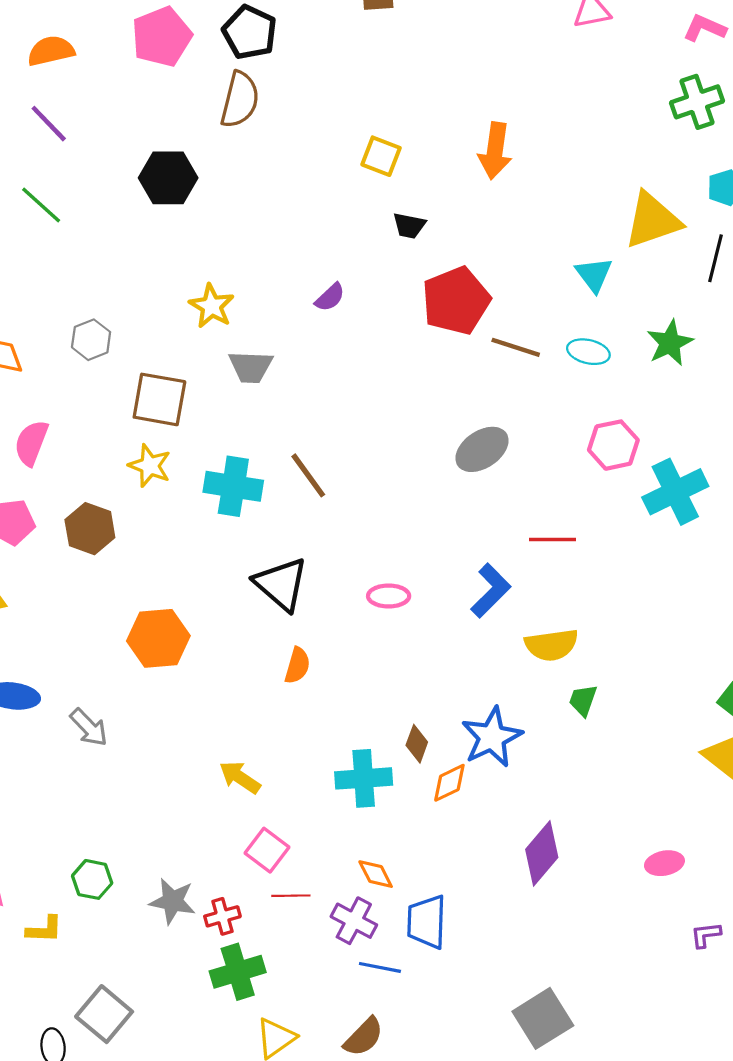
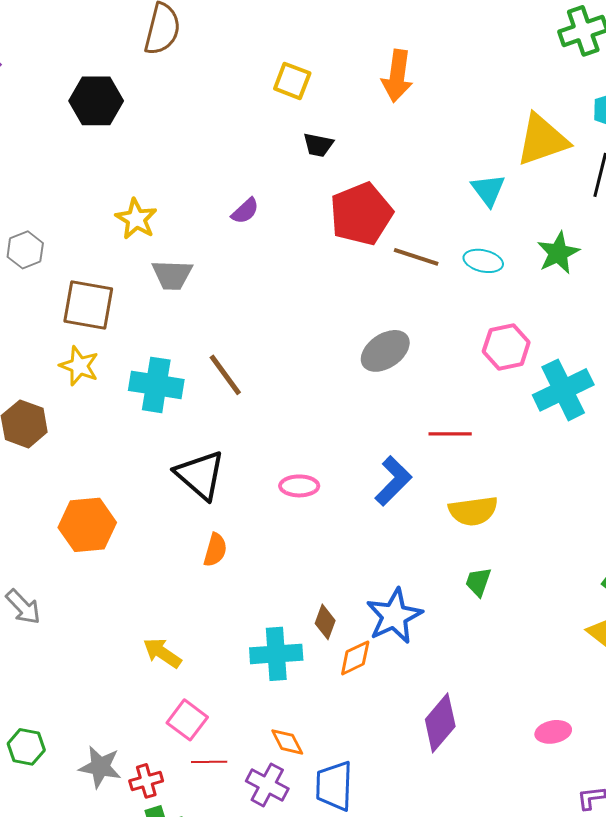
yellow semicircle: (552, 645) -> (473, 511), moved

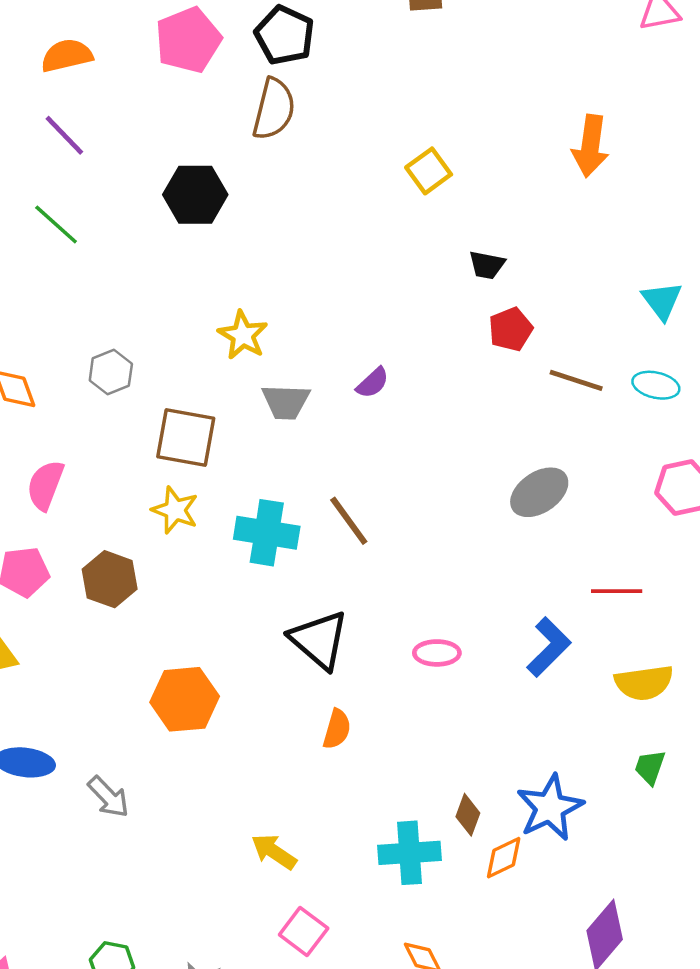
orange arrow: (397, 76) -> (590, 146), moved
yellow square: (292, 81) -> (429, 171), turned 33
black trapezoid: (318, 145) -> (487, 265), moved
purple semicircle: (245, 211) -> (373, 383), moved
red pentagon: (361, 214) -> (511, 329), size x0.6

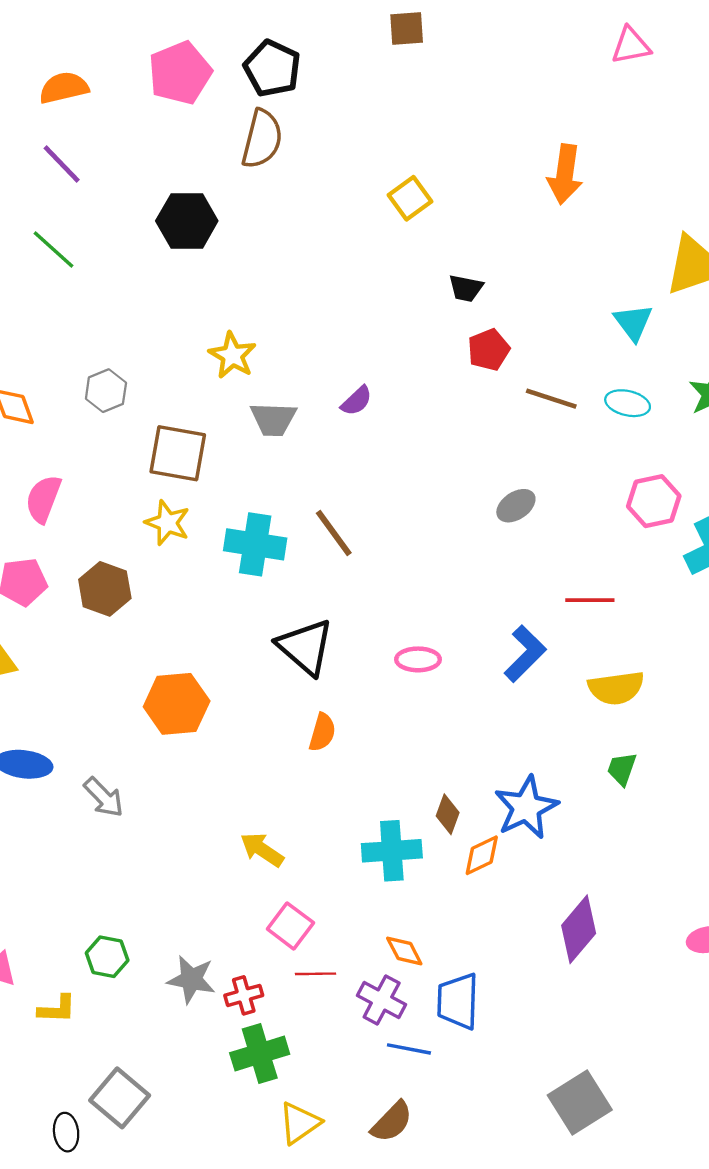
gray ellipse: (539, 492) -> (516, 506), size x0.7

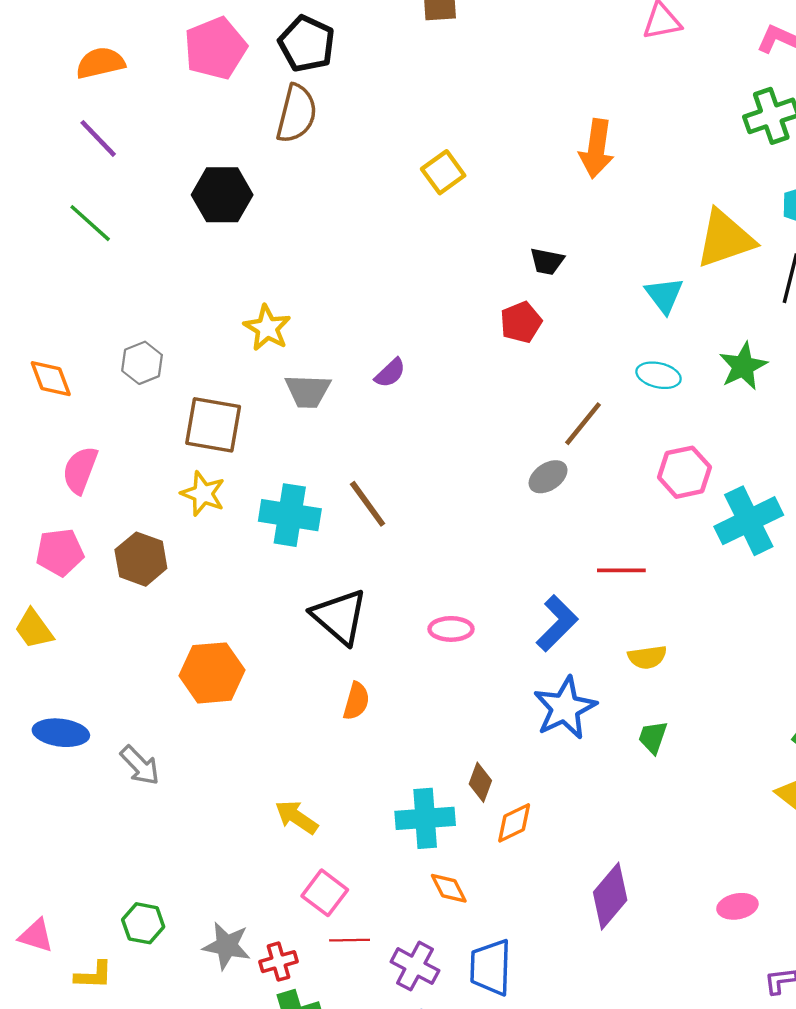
black trapezoid: (466, 288) -> (547, 261), moved
brown line: (551, 399) -> (583, 424), moved, turned -69
yellow semicircle: (616, 688) -> (647, 657), size x0.7
blue star: (526, 807) -> (565, 708), moved
orange diamond: (404, 951) -> (449, 888), moved

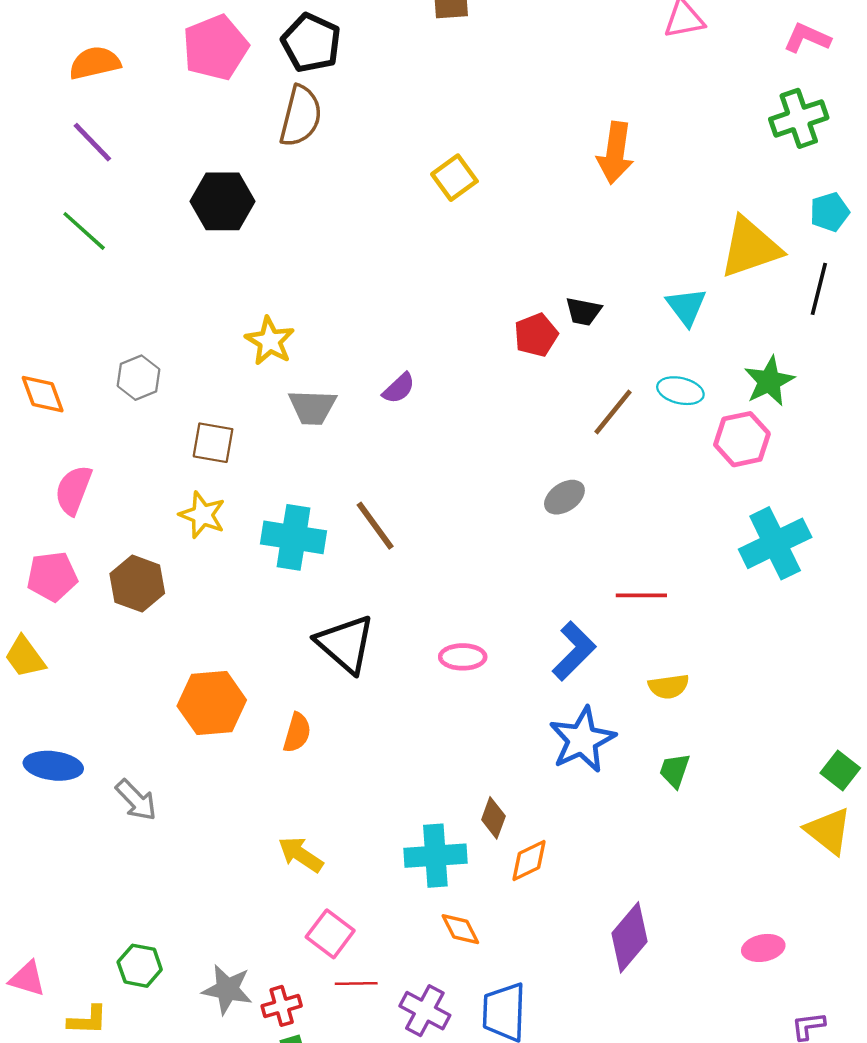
black trapezoid: (547, 261) -> (583, 311), moved
brown line: (583, 424) -> (613, 412), moved
brown square: (213, 425) -> (213, 443), size x0.7
pink hexagon: (684, 472) -> (742, 439), moved
orange semicircle: (356, 701) -> (297, 733), moved

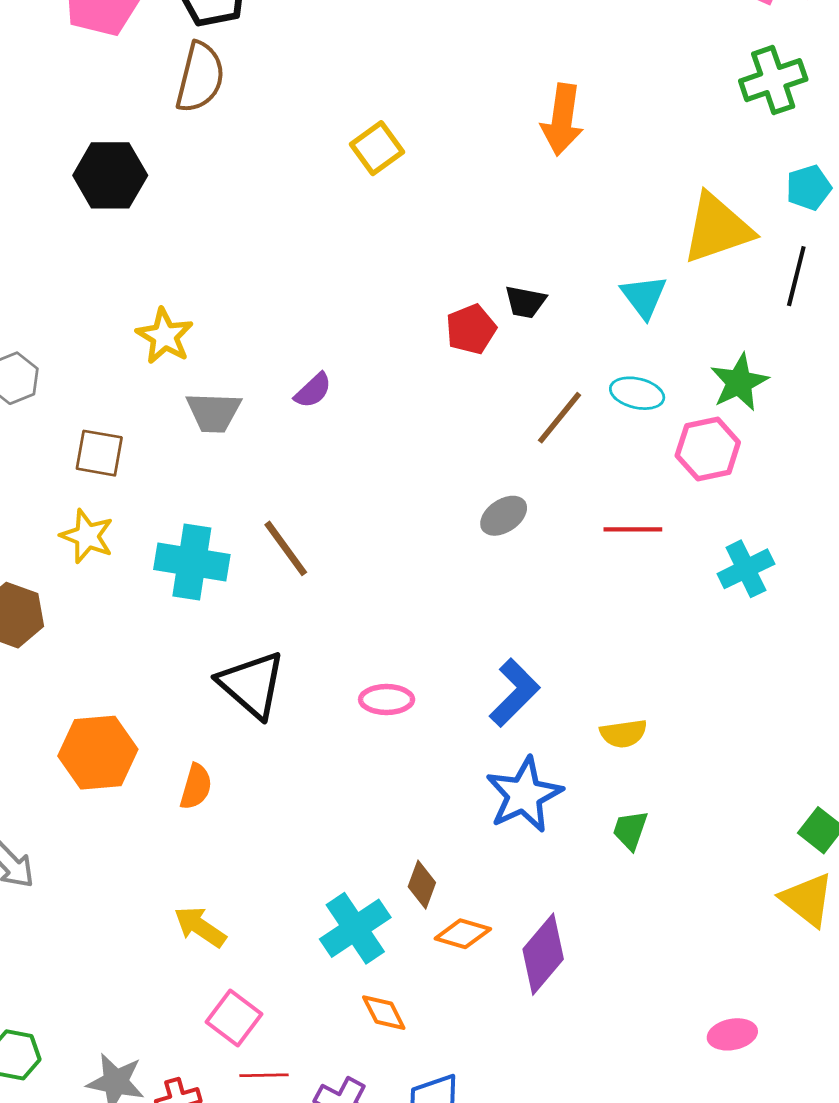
cyan cross: (775, 543) -> (746, 569), size x0.7
red line: (641, 595) -> (633, 529), moved
cyan cross: (435, 856) -> (355, 928), turned -30
orange diamond: (529, 860) -> (463, 934), turned 42
purple diamond: (630, 937) -> (543, 954), moved

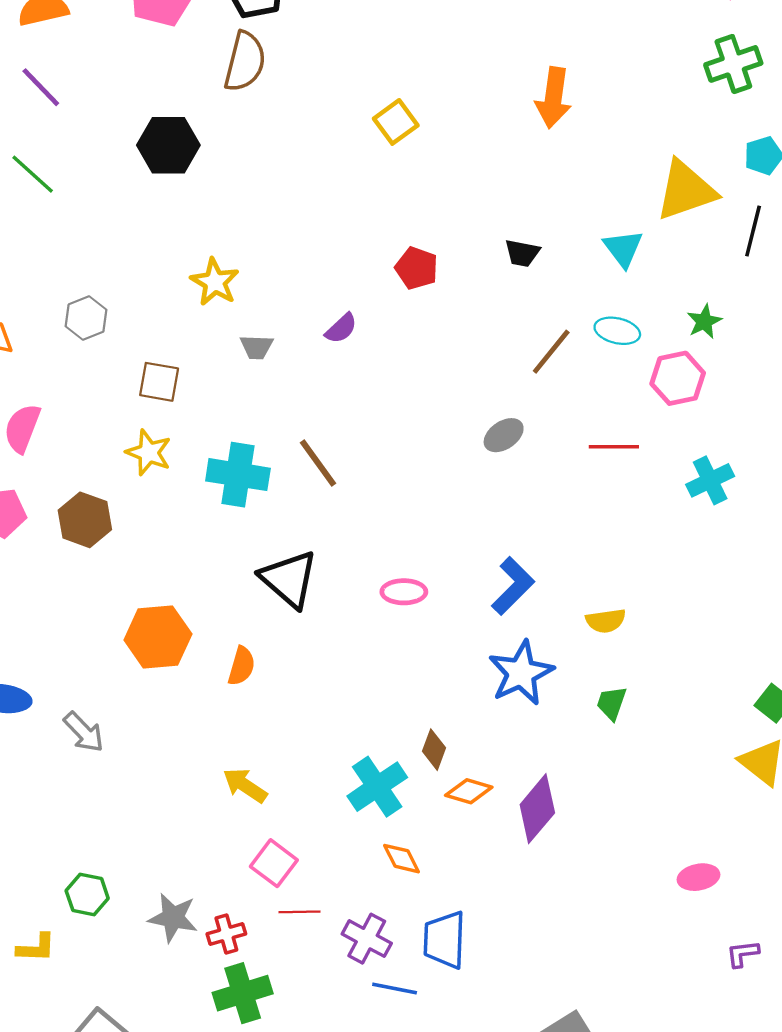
red pentagon: (471, 329) -> (417, 268), moved, turned -30
green star: (739, 382) -> (704, 321), size x0.7
gray trapezoid: (214, 412) -> (257, 347), size x0.7

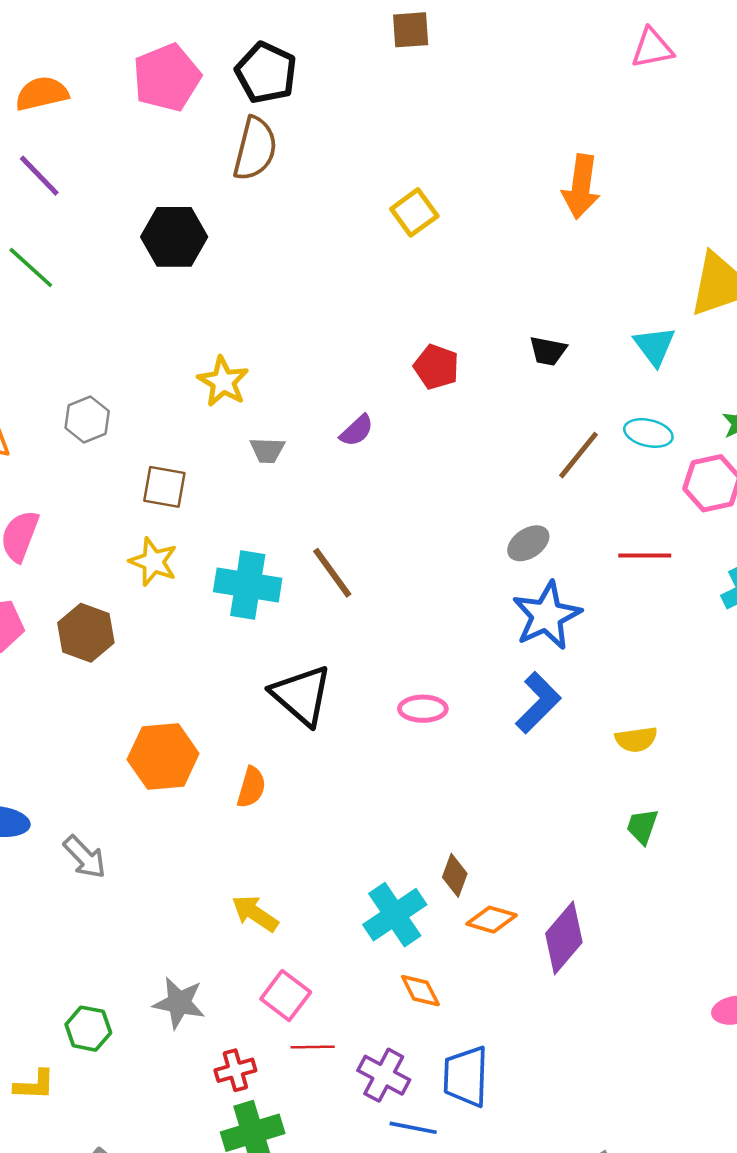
blue star: (521, 673) -> (547, 616), moved
gray star: (173, 918) -> (179, 1003), moved

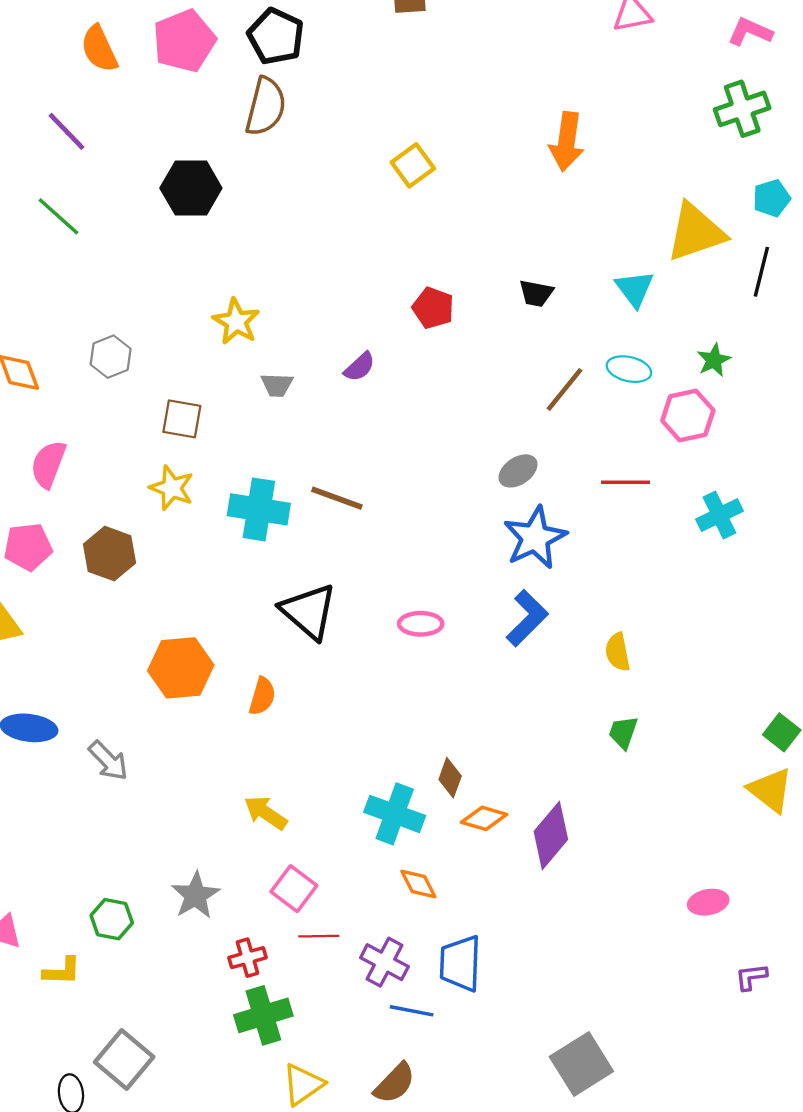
orange semicircle: (42, 94) -> (99, 49), moved, turned -102
brown line: (332, 573) -> (337, 498), turned -34
yellow semicircle: (636, 739) -> (618, 652), turned 87
cyan cross: (395, 915) -> (395, 814), turned -36
gray star: (179, 1003) -> (195, 895), turned 30

